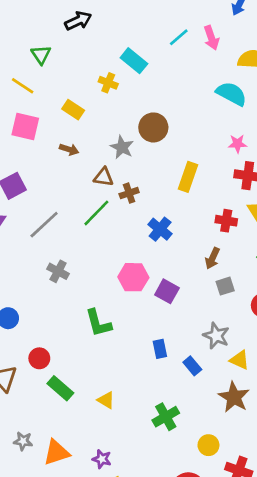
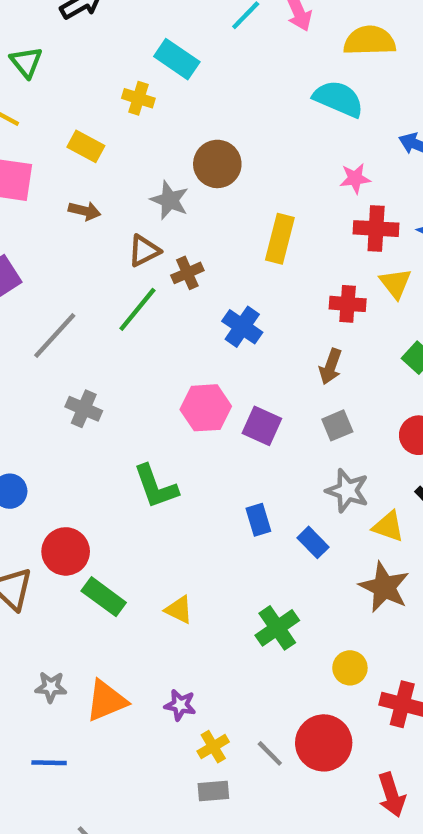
brown triangle: (104, 177) -> (144, 251), turned -30
gray square: (225, 286) -> (337, 425), moved
red circle: (39, 358) -> (66, 551), size x1.4

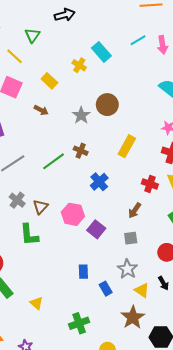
brown triangle: (144, 251) -> (40, 207), moved, turned -35
brown cross: (187, 273) -> (81, 151), turned 32
green L-shape: (156, 487) -> (29, 235), moved

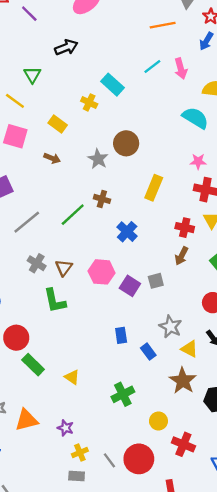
brown arrow: (135, 210) -> (181, 256), moved
gray square: (131, 238) -> (156, 281), moved

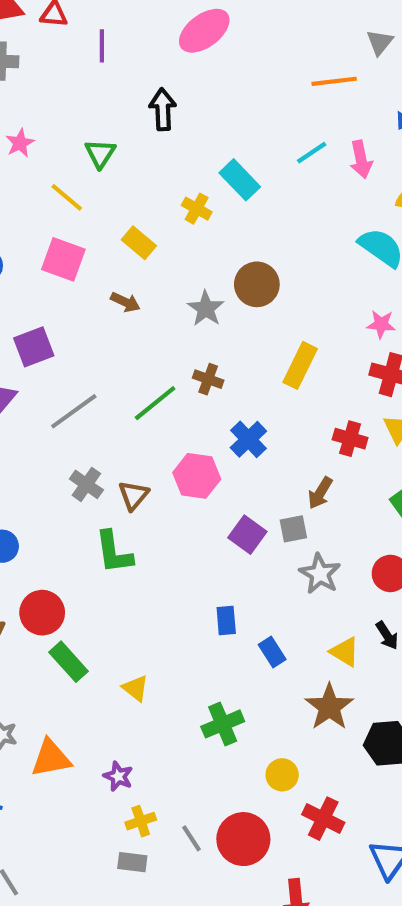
purple line: (29, 14) -> (102, 46), turned 42
black arrow: (66, 47) -> (163, 109), turned -75
brown arrow: (181, 256) -> (320, 493), moved
pink hexagon: (102, 272) -> (197, 476), moved
gray star: (170, 327) -> (320, 574), moved

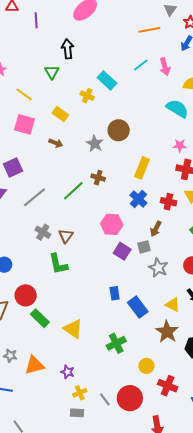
green triangle: (100, 154) -> (52, 72), moved
blue cross: (248, 439) -> (138, 199), moved
pink hexagon: (197, 476) -> (112, 224), moved
blue rectangle: (272, 652) -> (138, 307), size x1.5
yellow triangle: (135, 688) -> (73, 329), size x1.5

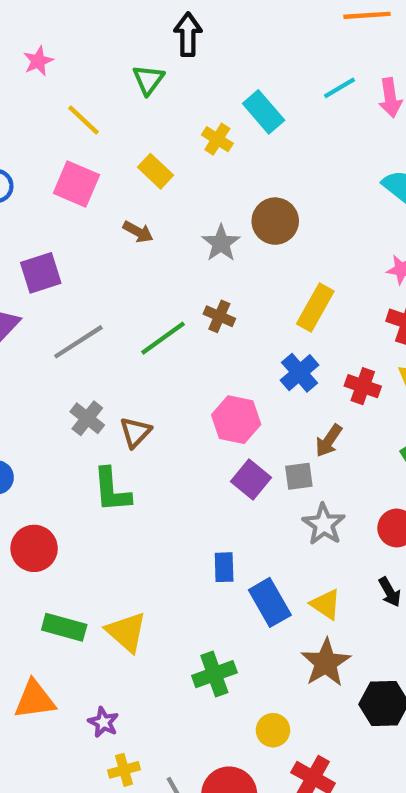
yellow triangle: (173, 305) -> (326, 604), moved
green rectangle: (40, 318) -> (64, 627), moved, turned -36

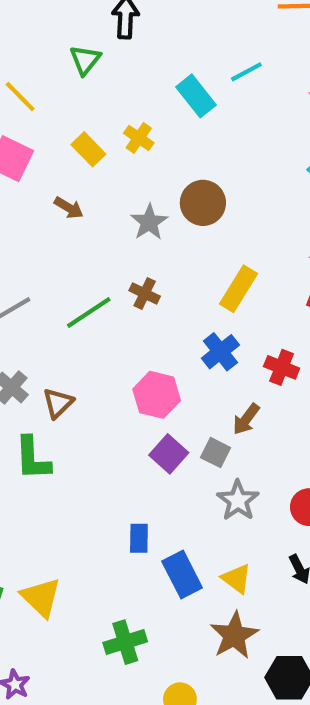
cyan line: (340, 88) -> (246, 72), moved
yellow cross: (217, 139) -> (139, 138), moved
gray square: (299, 476) -> (216, 453), turned 32

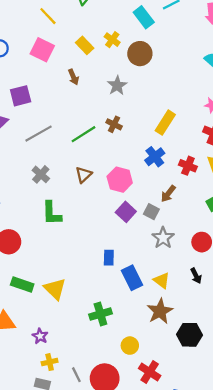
brown circle: (203, 203) -> (140, 54), moved
brown arrow: (69, 208) -> (73, 77), turned 35
brown triangle: (58, 403) -> (84, 175), moved

